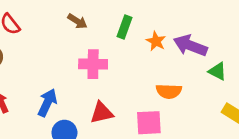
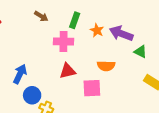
pink cross: (93, 64) -> (63, 42), moved
red triangle: (102, 113) -> (68, 71), moved

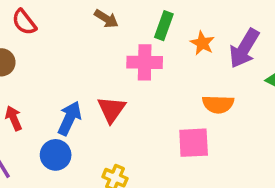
purple arrow: (121, 33) -> (244, 48), turned -80
red triangle: (68, 71) -> (111, 109), moved, turned -42
blue circle: (32, 95) -> (56, 155), moved

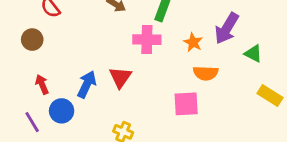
orange star: (202, 43) -> (193, 42), moved
blue circle: (56, 155) -> (62, 111), moved

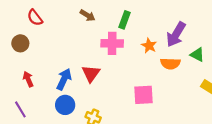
orange semicircle: (206, 73) -> (170, 64), moved
blue circle: (62, 111) -> (65, 105), moved

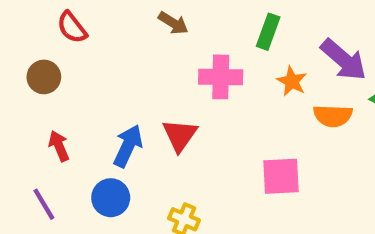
green rectangle: (124, 20) -> (268, 32), moved
purple arrow: (176, 34) -> (344, 60), turned -80
blue circle: (65, 105) -> (111, 198), moved

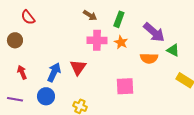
brown arrow: (173, 23) -> (90, 15), moved
orange star: (292, 81) -> (121, 42), moved
purple line: (44, 204) -> (15, 99), turned -49

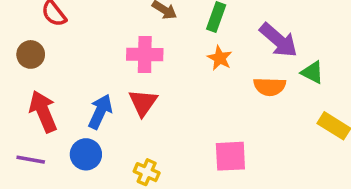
pink cross: (97, 40) -> (145, 54), moved
red arrow: (22, 72) -> (43, 112), size x1.6
pink square: (125, 86) -> (230, 156), moved

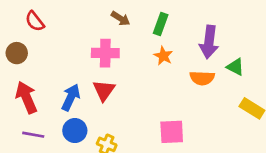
purple arrow: (279, 40) -> (209, 42), turned 56
blue circle: (86, 154) -> (75, 131), moved
purple line: (31, 160) -> (33, 135), moved

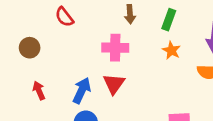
brown arrow: (120, 18) -> (130, 14), turned 54
red semicircle: (35, 21) -> (64, 17), moved
red arrow: (26, 97) -> (39, 91), size x0.6

